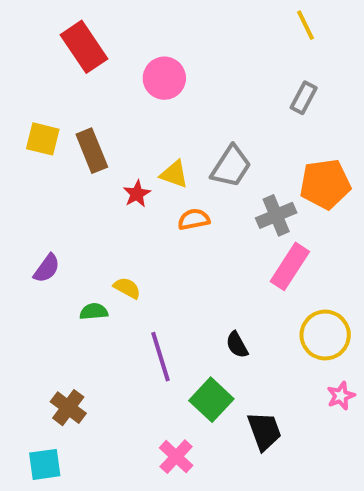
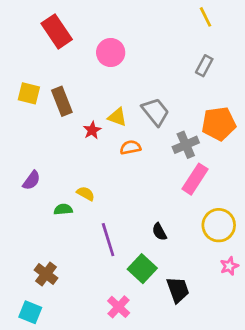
gray trapezoid: (231, 166) -> (155, 112), turned -72
cyan square: (45, 464) -> (30, 312), turned 30

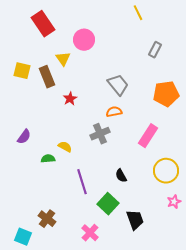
yellow line: (206, 17) -> (138, 13), moved
yellow triangle: (117, 117) -> (63, 59), moved, turned 35
gray cross: (186, 145) -> (100, 134), moved
orange semicircle: (130, 147) -> (114, 112), moved
brown cross: (46, 274) -> (47, 219), moved

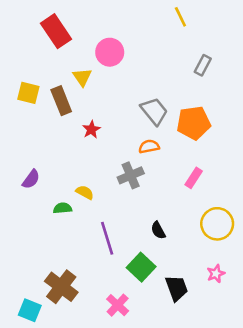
orange pentagon: (166, 94) -> (194, 123), moved
pink rectangle: (148, 136) -> (194, 178), size x0.7
pink star: (174, 202) -> (216, 274), moved
brown cross: (47, 219) -> (61, 287), size x1.4

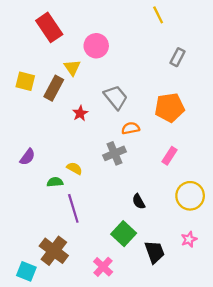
brown rectangle: (61, 101) -> (54, 88), turned 50
gray trapezoid: (154, 111) -> (116, 97), moved
purple line: (107, 238) -> (73, 208), moved

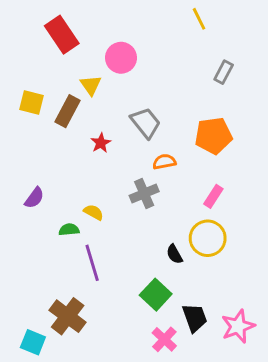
yellow circle: (190, 196) -> (208, 238), moved
pink star: (189, 239) -> (238, 326), moved, size x1.6
pink cross: (103, 267) -> (164, 339), moved

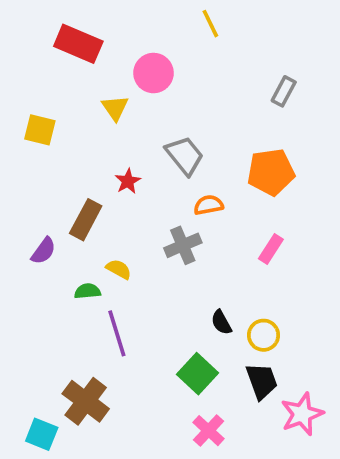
yellow line: (199, 19) -> (210, 24), moved
red rectangle: (62, 35) -> (78, 44), turned -33
brown rectangle: (68, 111) -> (86, 220), moved
yellow circle: (208, 238) -> (264, 335), moved, size x0.7
black trapezoid: (195, 318) -> (262, 381), moved

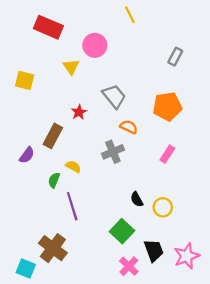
orange semicircle: (209, 205) -> (129, 127), turned 36
green semicircle: (87, 291) -> (54, 180), turned -63
black trapezoid: (262, 381) -> (154, 250), moved

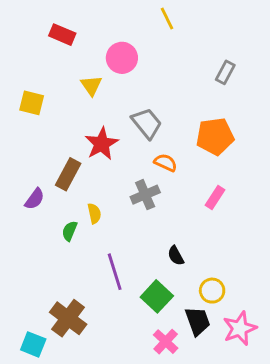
red rectangle: (48, 27) -> (62, 35), size x0.7
red star: (79, 112) -> (102, 144), size x1.6
yellow semicircle: (73, 167) -> (94, 213), turned 49
purple line: (72, 206) -> (115, 272), moved
yellow circle: (163, 207) -> (212, 291), moved

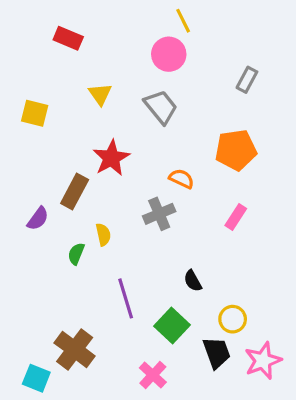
pink circle: (122, 58) -> (169, 54), moved
gray trapezoid: (147, 123) -> (161, 107), moved
pink cross: (166, 342) -> (153, 375), moved

